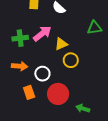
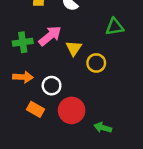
yellow triangle: (61, 44) -> (74, 48), turned -32
yellow circle: (71, 60) -> (96, 63), moved
orange rectangle: (29, 92) -> (35, 109), turned -40

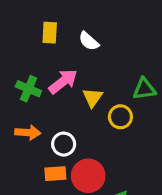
green triangle: (115, 27) -> (144, 89), moved
green cross: (23, 42) -> (28, 89), turned 30
orange rectangle: (35, 109) -> (55, 174), moved, turned -35

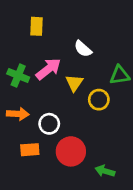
white semicircle: (89, 41) -> (83, 49), moved
orange rectangle: (55, 174) -> (30, 150), moved

